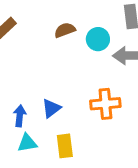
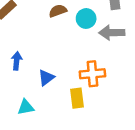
blue arrow: (20, 116) -> (17, 61), moved
yellow rectangle: (65, 146) -> (77, 98), moved

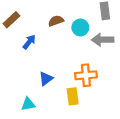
blue arrow: (17, 61) -> (29, 42), moved, turned 32

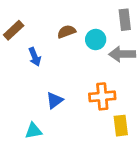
blue arrow: (29, 42) -> (35, 57), turned 120
yellow rectangle: (73, 96) -> (121, 126), moved

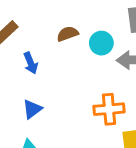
blue triangle: (55, 100) -> (32, 109), moved

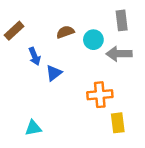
blue triangle: (32, 109) -> (54, 73), moved

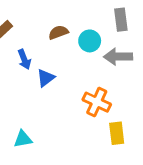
orange cross: (100, 95) -> (97, 102), turned 30

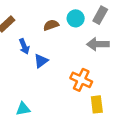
gray rectangle: (121, 20) -> (100, 15), turned 36
cyan circle: (90, 41) -> (76, 18), moved

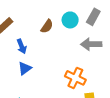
brown semicircle: (51, 25) -> (47, 26), turned 144
blue triangle: (41, 61) -> (25, 68), moved

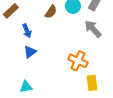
gray arrow: (91, 44) -> (93, 29), turned 48

